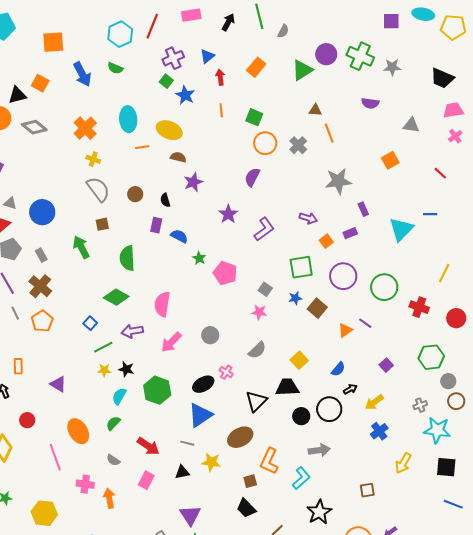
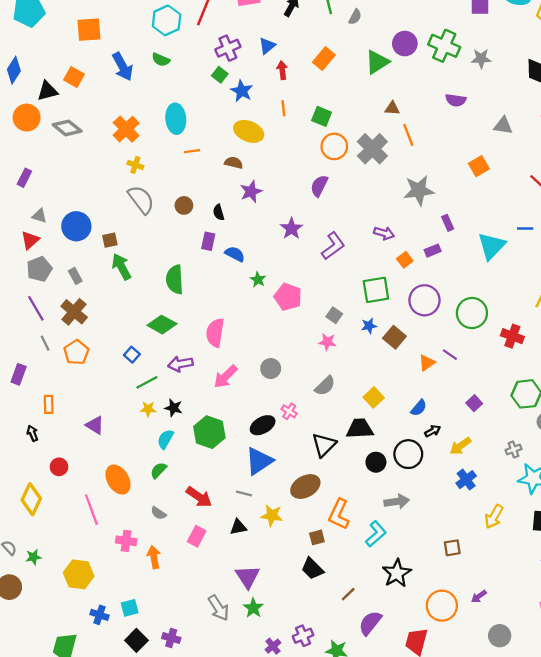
yellow ellipse: (169, 130) -> (249, 131), moved
gray cross: (298, 145) -> (372, 149), size x1.5
brown square: (102, 224) -> (110, 240), moved

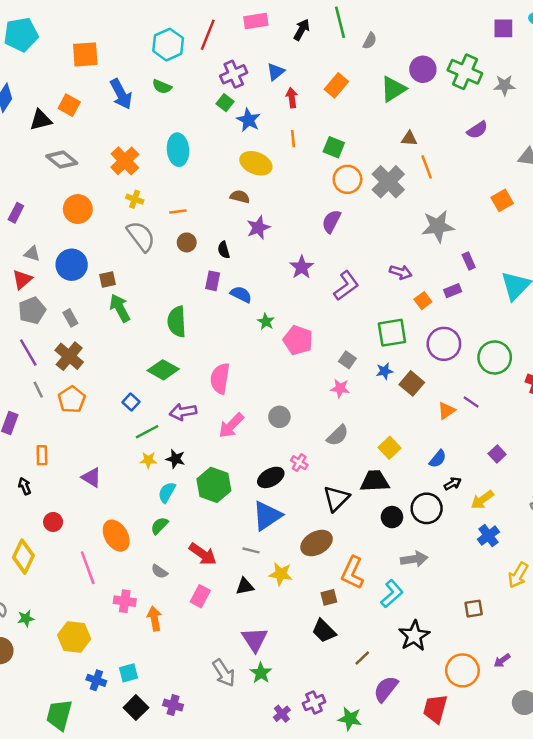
purple semicircle: (456, 100) -> (477, 130), turned -42
orange circle: (27, 118) -> (78, 209), moved
orange line: (192, 151) -> (178, 212), moved

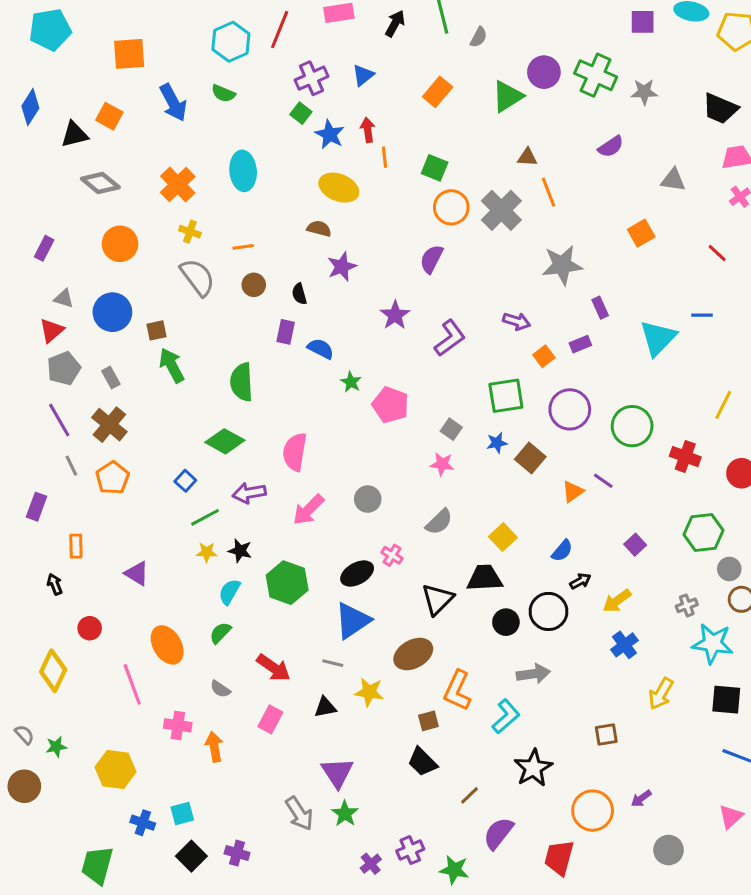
red arrow: (292, 98) -> (368, 130), moved

